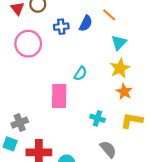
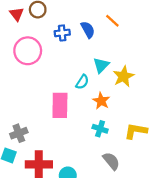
blue semicircle: (86, 23) -> (88, 30), turned -56
cyan triangle: (119, 43) -> (101, 65), moved
orange star: (124, 92) -> (101, 101), moved

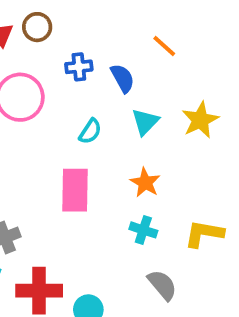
blue semicircle: (88, 30) -> (122, 78), moved
yellow star: (123, 76) -> (200, 120), moved
cyan semicircle: (82, 82) -> (90, 131), moved

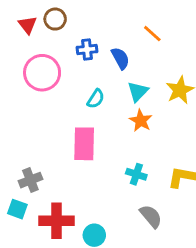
orange star: (145, 183) -> (141, 121), moved

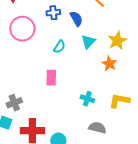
orange star: (141, 121) -> (109, 64), moved
pink rectangle: (84, 144) -> (51, 78), size x0.7
gray semicircle: (151, 216) -> (97, 128), turned -36

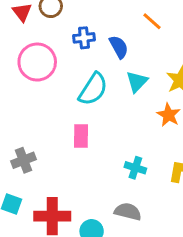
cyan semicircle: (59, 47) -> (93, 89), size x1.6
gray cross: (14, 103) -> (24, 160), moved
gray semicircle: (97, 128) -> (128, 212), moved

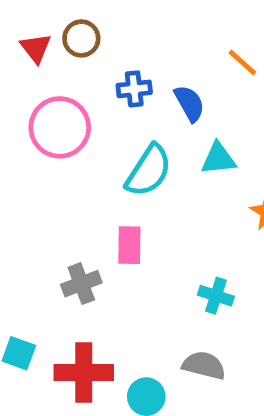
cyan triangle: (137, 82) -> (218, 159), turned 40
gray cross: (24, 160) -> (81, 284), moved

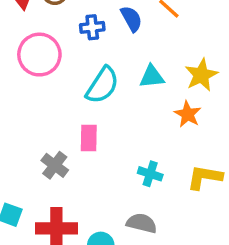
blue semicircle: (189, 103) -> (131, 19), moved
gray cross: (81, 284) -> (55, 165), turned -32

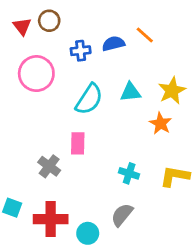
blue semicircle: (131, 19) -> (113, 44), turned -75
gray semicircle: (142, 223) -> (122, 215), turned -65

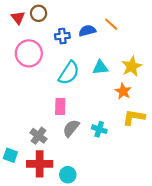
gray cross: (49, 166) -> (39, 136), moved
yellow L-shape: (175, 176) -> (134, 117), moved
gray semicircle: (122, 215) -> (71, 128), moved

